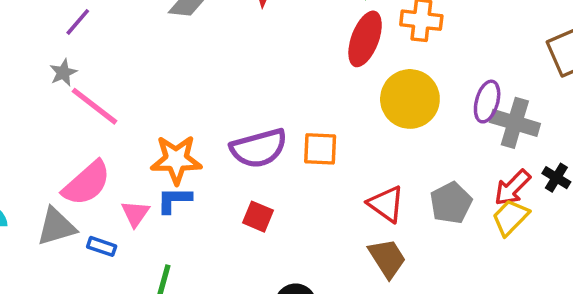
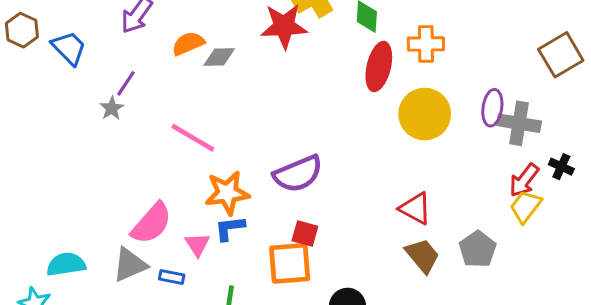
gray star: (63, 73) -> (112, 108), moved
pink line: (94, 106) -> (193, 138), moved
orange square: (320, 149) -> (290, 263), moved, size x1.4
gray pentagon: (451, 203) -> (478, 249), moved

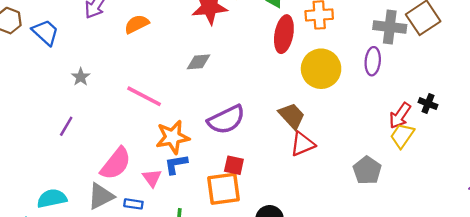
gray diamond: (219, 57) -> (198, 62), moved
purple line: (126, 83) -> (66, 126), moved
gray cross: (519, 123) -> (390, 27), moved
red triangle: (415, 208) -> (303, 144), moved, turned -48
brown trapezoid: (422, 256) -> (292, 116), moved

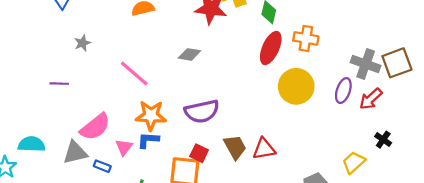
brown trapezoid: (292, 116) -> (235, 147), moved
red arrow: (400, 116) -> (371, 99), moved
purple line: (66, 126) -> (59, 84), turned 48

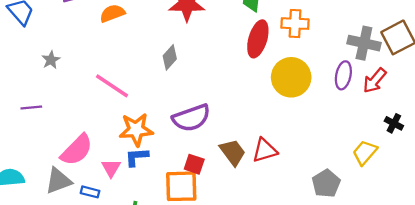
gray diamond: (189, 54) -> (170, 57), turned -50

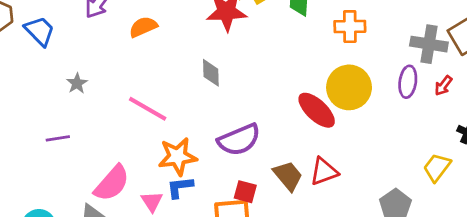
red ellipse: (258, 39) -> (317, 110), moved, turned -60
gray diamond: (170, 57) -> (211, 73), turned -40
red arrow: (375, 81) -> (443, 86), size x0.7

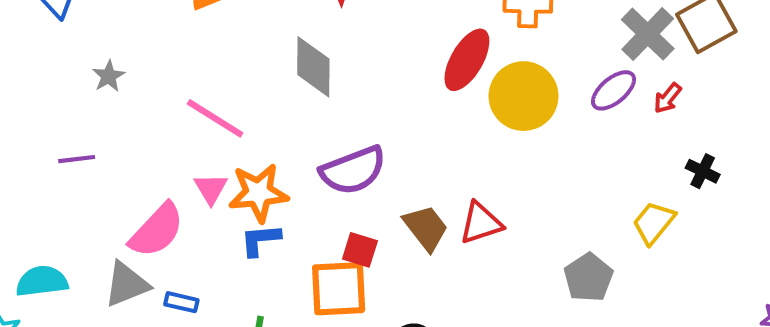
gray cross: (429, 44) -> (648, 34), turned 33
gray diamond: (211, 73) -> (313, 67), size x1.4
purple ellipse: (408, 82) -> (613, 90), turned 40
red ellipse: (317, 110) -> (467, 60), moved, turned 75
pink triangle: (152, 201) -> (211, 189), moved

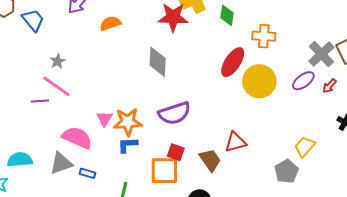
pink line: (215, 118) -> (56, 86), moved
yellow trapezoid: (654, 223) -> (305, 147), moved
brown trapezoid: (426, 228) -> (210, 160), moved
pink semicircle: (157, 230) -> (77, 138), turned -112

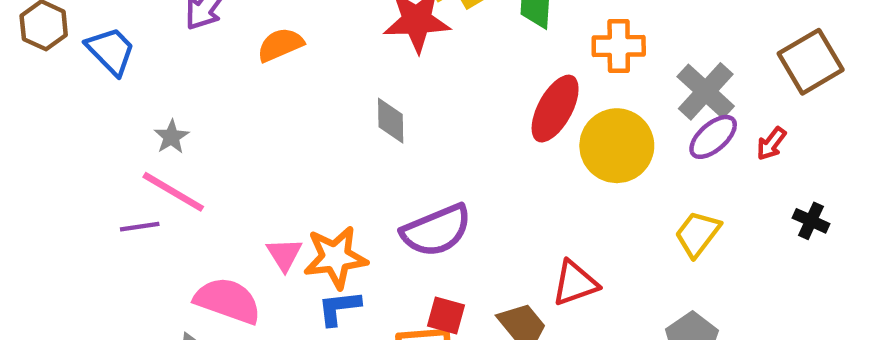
gray cross: (321, 54) -> (706, 91), moved
gray diamond: (158, 62) -> (391, 121), size x0.7
yellow trapezoid: (305, 147) -> (698, 234), moved

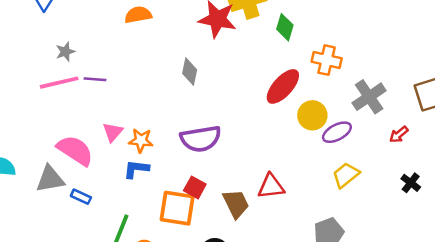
purple ellipse: (713, 137) -> (337, 132), moved
yellow circle: (617, 146) -> (312, 115), size x0.7
pink line: (173, 192) -> (59, 83), turned -57
purple line: (140, 227) -> (95, 79), moved
orange star: (335, 257) -> (141, 140), size x0.7

